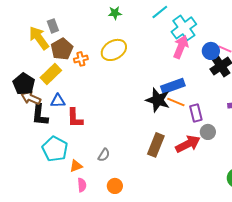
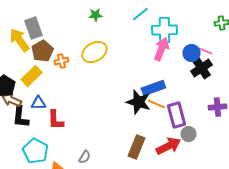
gray rectangle: (53, 26) -> (33, 28), size x1.5
cyan cross: (184, 28) -> (164, 30), turned 35
purple rectangle: (196, 113) -> (176, 115), size x1.4

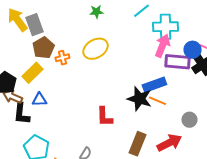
yellow arrow: (19, 40) -> (17, 20), moved
purple rectangle: (176, 115) -> (177, 62), moved, turned -70
red L-shape: (55, 120) -> (104, 117), moved
gray circle: (188, 134) -> (189, 120), moved

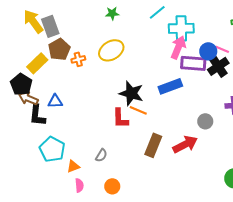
yellow rectangle: (32, 73) -> (37, 63), moved
black star: (139, 99) -> (131, 93), moved
orange line: (157, 101) -> (138, 110), moved

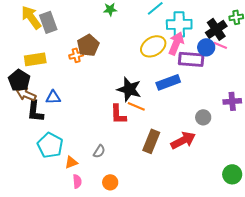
brown pentagon: (59, 49) -> (88, 45), moved
yellow ellipse: (111, 50) -> (153, 46), moved
yellow rectangle: (37, 63) -> (35, 59), turned 35
black cross: (218, 66) -> (216, 29), moved

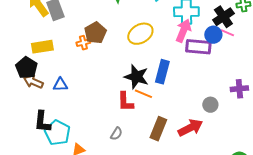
yellow ellipse: (153, 46) -> (140, 34), moved
blue rectangle: (168, 82) -> (162, 72), moved, turned -55
black L-shape: (35, 111) -> (42, 122), moved
gray semicircle: (99, 151) -> (116, 134), moved

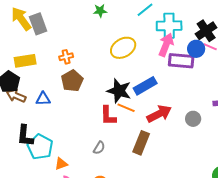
brown pentagon: (95, 33) -> (72, 81), moved
blue rectangle: (162, 72) -> (145, 86), turned 45
red arrow: (190, 128) -> (159, 114), moved

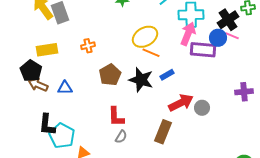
brown pentagon: (72, 81) -> (110, 75), moved
blue rectangle: (145, 86) -> (167, 75), size x0.6
orange line: (126, 108) -> (151, 53), moved
red L-shape: (108, 116) -> (116, 117), moved
gray circle: (193, 119) -> (202, 108), moved

